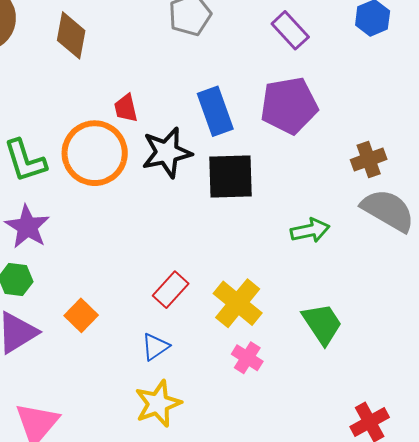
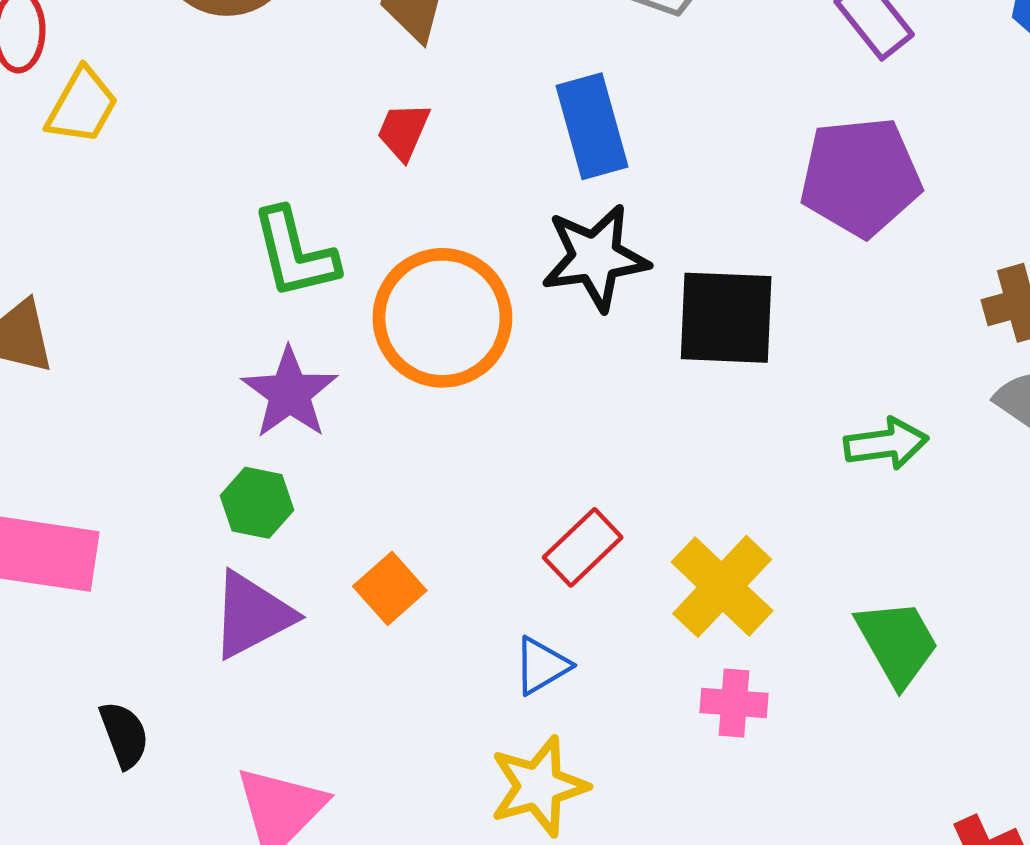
red trapezoid: (126, 108) -> (404, 131), moved, turned 32
blue rectangle: (215, 111) -> (592, 126), moved
orange circle: (95, 153) -> (442, 318), moved
pink cross: (247, 358) -> (734, 703), turned -32

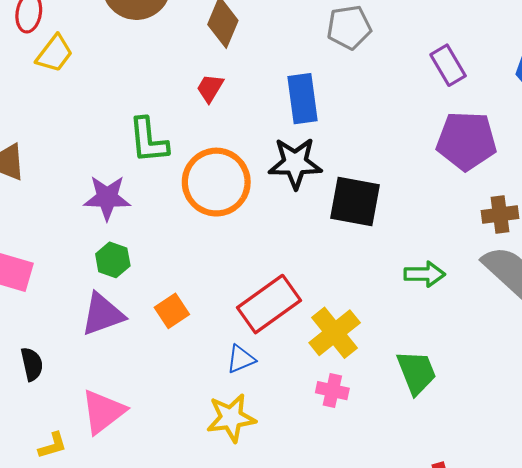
purple pentagon: (860, 177) -> (466, 141), moved
purple star: (290, 393) -> (107, 198), moved, turned 30
red rectangle: (583, 547) -> (269, 304), size x1.6

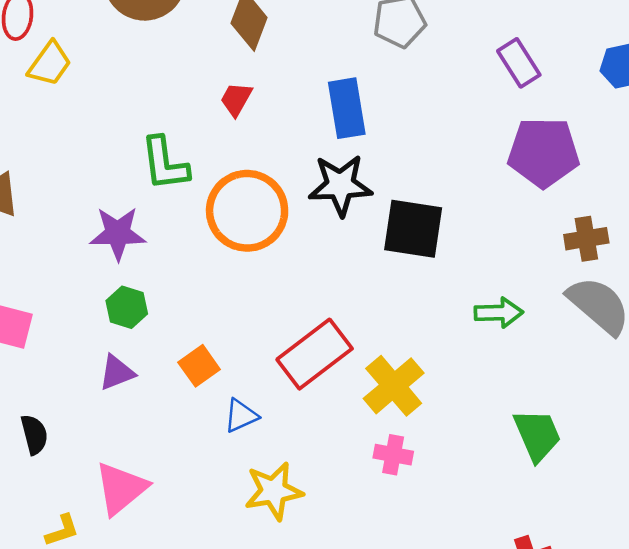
purple triangle: (103, 314) -> (117, 373), size x0.7
blue triangle: (241, 359) -> (241, 416), moved
green trapezoid: (416, 372) -> (537, 435), moved

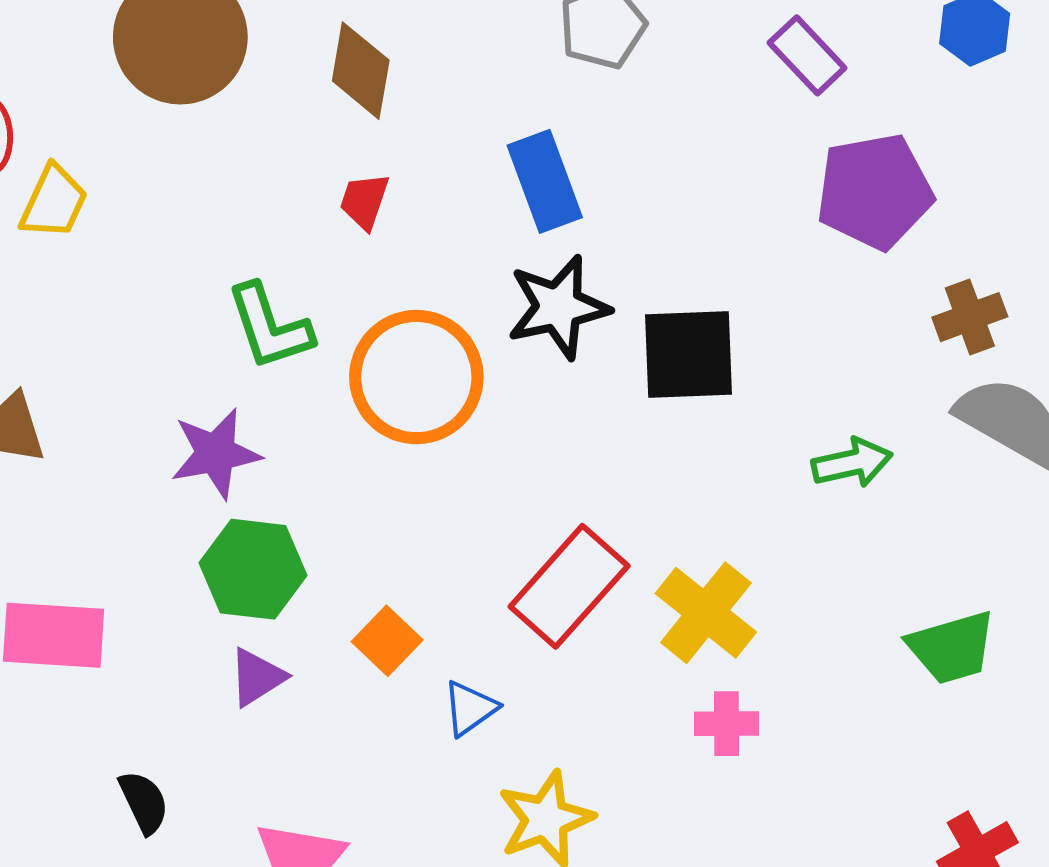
green hexagon: (127, 307) -> (253, 569), size x1.5
green trapezoid: (537, 435) -> (952, 647), turned 108

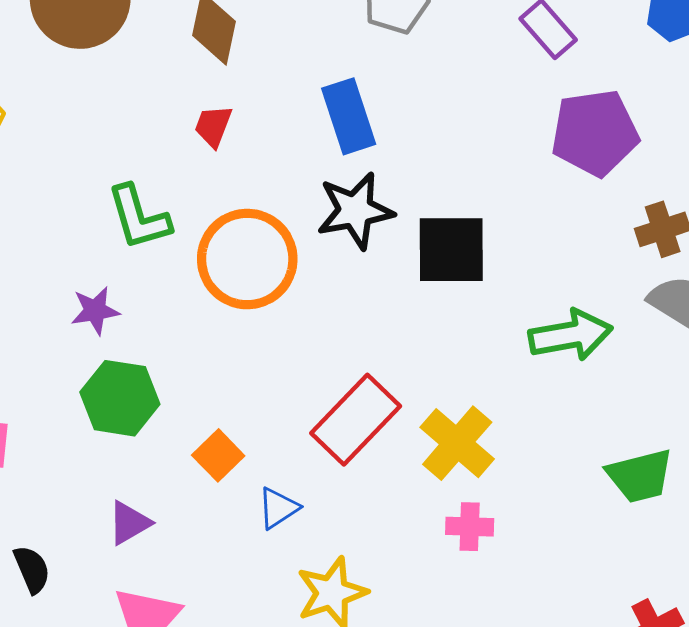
purple star: (216, 453) -> (95, 311), size x0.7
green arrow: (852, 463) -> (571, 335), size x1.4
purple triangle: (257, 677) -> (129, 523), moved

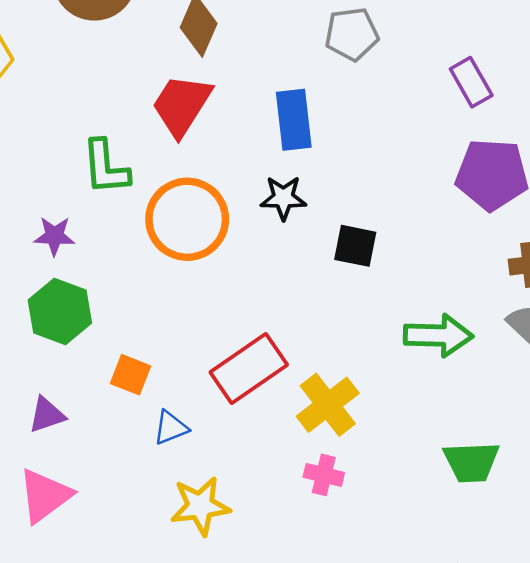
red trapezoid: (213, 126) -> (182, 105), size x1.8
black star: (355, 211) -> (283, 198), size x0.7
black square: (451, 250) -> (355, 246), size x0.7
orange square: (218, 455) -> (131, 375), turned -36

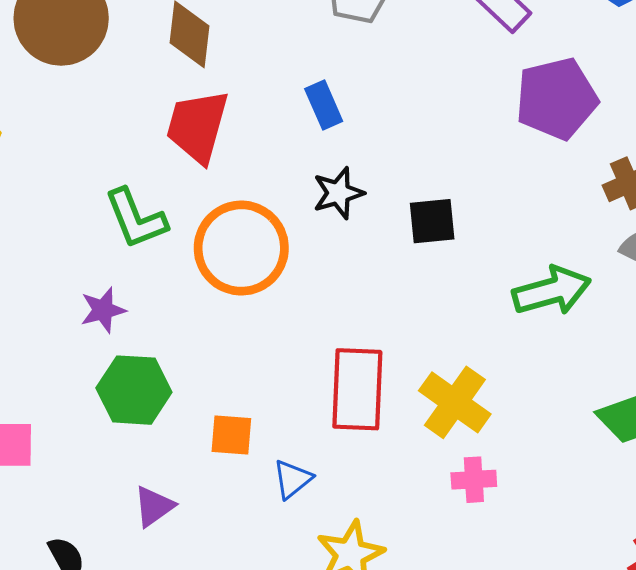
blue rectangle: (294, 120) -> (324, 105), size x0.7
red rectangle: (249, 368) -> (357, 389), turned -36

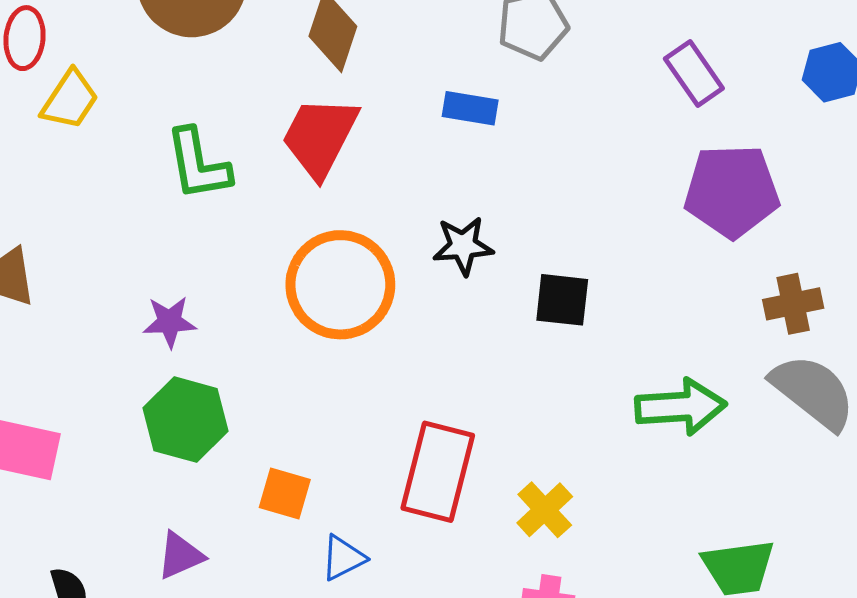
blue rectangle: (324, 105) -> (470, 108), moved, turned -69
green L-shape: (136, 219) -> (198, 164), moved
yellow cross: (455, 402) -> (545, 510), size x0.7

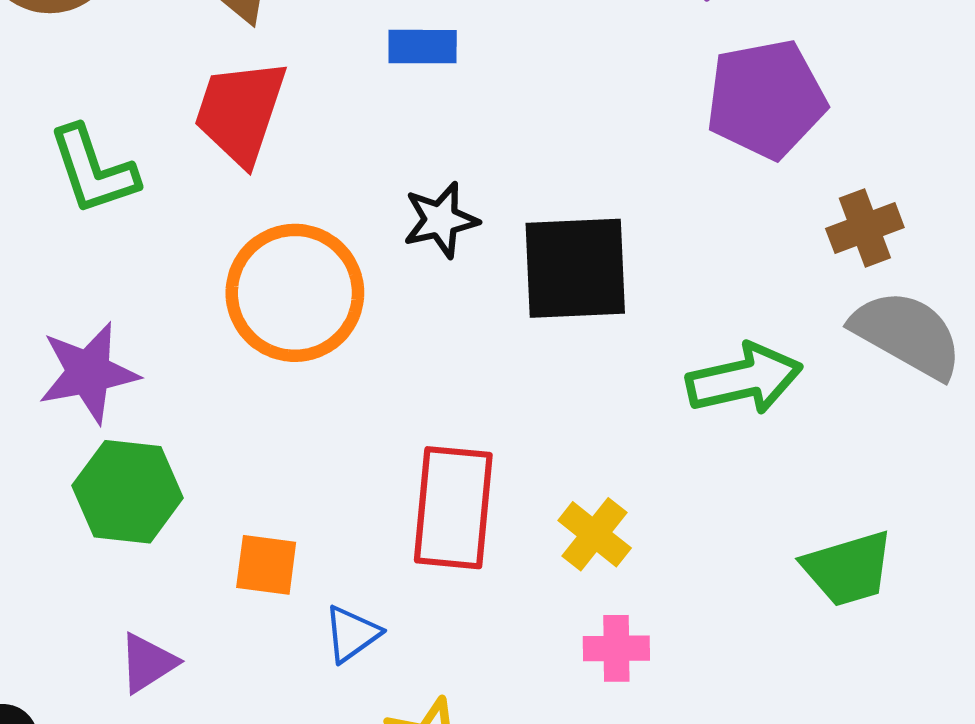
black square: (562, 300) -> (575, 268), size x1.6
purple star: (170, 322) -> (88, 373), size x1.5

